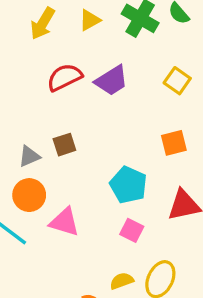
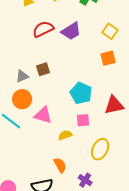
orange square: (174, 143) -> (108, 58), moved
pink square: (132, 230) -> (83, 120), turned -32
yellow semicircle: (122, 281) -> (65, 135), moved

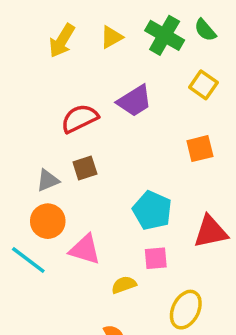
red semicircle: (43, 29) -> (80, 119), moved
yellow square: (110, 31) -> (203, 85), moved

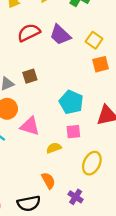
yellow square: (203, 85) -> (94, 40), moved
purple trapezoid: (134, 101) -> (60, 35), turned 75
red semicircle: (80, 119) -> (29, 33), moved

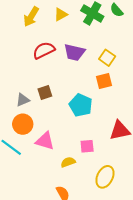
purple trapezoid: (60, 35) -> (74, 52), turned -30
orange square: (101, 64) -> (104, 81), moved
cyan pentagon: (71, 102) -> (81, 105), moved

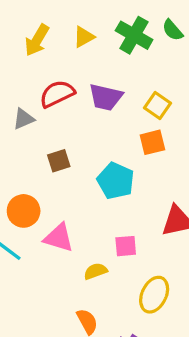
gray triangle: (23, 100) -> (24, 119), moved

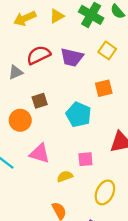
yellow arrow: (37, 40) -> (25, 18), turned 35
yellow square: (157, 105) -> (107, 50), moved
orange circle: (24, 211) -> (20, 120), moved

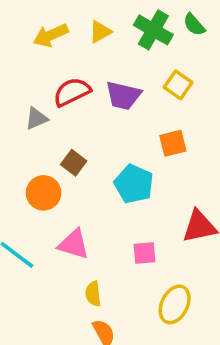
brown square: (40, 101) -> (74, 163), turned -35
yellow semicircle: (65, 176) -> (93, 294), moved, turned -77

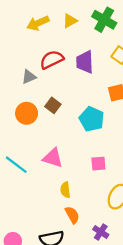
purple trapezoid: (123, 95) -> (85, 62), turned 75
orange circle: (44, 193) -> (27, 113), moved

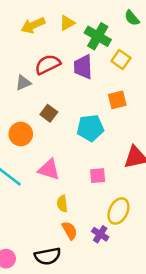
green cross: (104, 20) -> (98, 36), moved
orange circle: (27, 113) -> (21, 134), moved
cyan pentagon: (92, 119) -> (90, 128), turned -30
purple cross: (101, 232) -> (100, 234), moved

